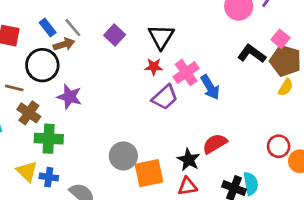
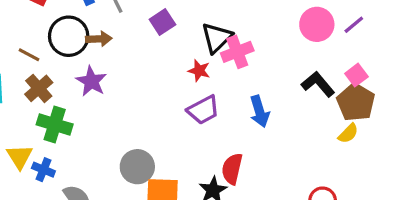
brown arrow: (64, 44) -> (99, 39), moved
pink cross: (186, 73) -> (237, 52), moved
red semicircle: (215, 144) -> (232, 169), moved, turned -60

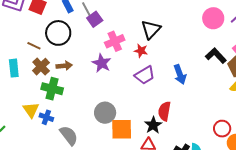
purple square: (162, 22) -> (95, 19), moved
brown arrow: (99, 39) -> (64, 66), moved
pink cross: (237, 52) -> (115, 41), moved
purple star: (91, 81) -> (102, 63), moved

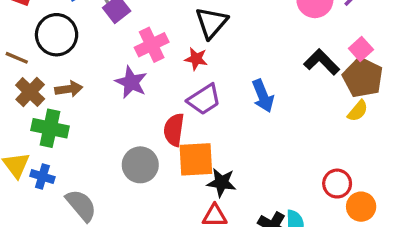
red semicircle: (164, 111) -> (174, 130), moved
black star: (153, 125) -> (221, 183), turned -30
orange square: (122, 129) -> (196, 159), moved

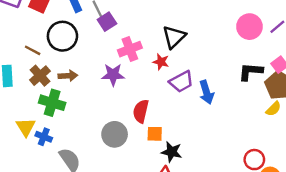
black L-shape: (322, 62) -> (251, 72), turned -45
purple star: (131, 82) -> (113, 75), turned -30
purple trapezoid: (204, 99) -> (181, 82), moved
orange square: (196, 159) -> (155, 134), size x0.6

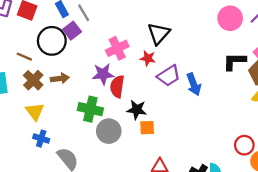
purple square: (107, 22) -> (72, 31), moved
green cross: (52, 103) -> (90, 109), moved
red semicircle: (141, 111) -> (117, 87), moved
yellow triangle: (26, 127) -> (35, 112), moved
black star: (172, 152) -> (137, 110), moved

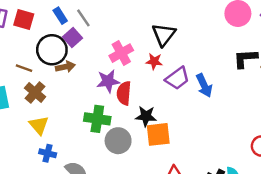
brown arrow: (60, 78) -> (65, 67), moved
orange square: (147, 128) -> (158, 134), size x1.5

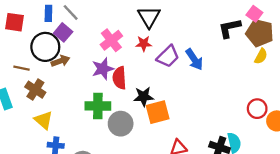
blue rectangle: (60, 16) -> (48, 13), turned 42

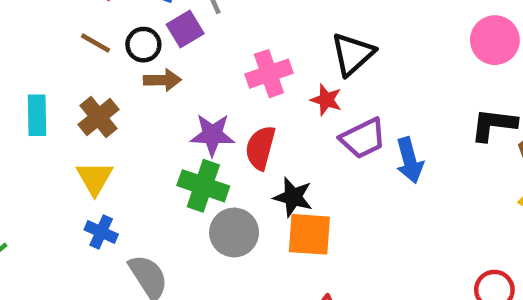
black circle: (45, 47) -> (143, 45), size x0.6
brown line: (21, 68) -> (96, 43), moved
purple star: (103, 69) -> (212, 135), moved

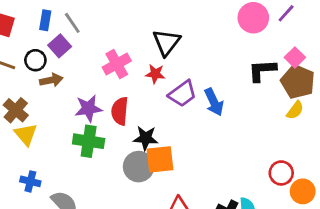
yellow triangle: (95, 178) -> (26, 134), moved
gray circle: (234, 232) -> (139, 167), moved

